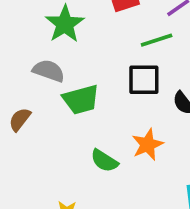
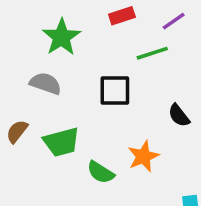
black square: (144, 80) -> (115, 91), moved
green trapezoid: (81, 100) -> (61, 142), moved

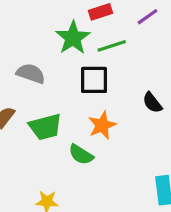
green star: (61, 37) -> (73, 38), moved
green line: (152, 53) -> (112, 46), moved
orange star: (143, 156) -> (102, 125), moved

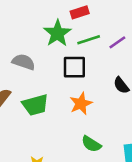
purple line: (147, 17) -> (117, 42), moved
green semicircle: (81, 155) -> (91, 144), moved

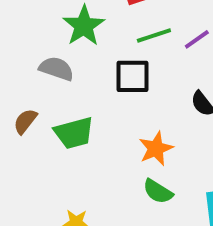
green star: (57, 33) -> (84, 26), moved
orange star: (81, 104) -> (156, 149), moved

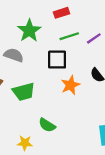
orange star: (156, 149) -> (70, 85), moved
green semicircle: (158, 191) -> (47, 125), moved

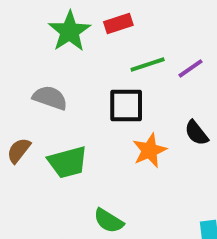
red rectangle: (62, 13) -> (118, 24), moved
green star: (29, 31) -> (70, 31), moved

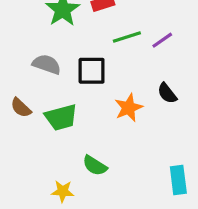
black square: (126, 106) -> (92, 71), moved
brown semicircle: (19, 150) -> (21, 108), turned -85

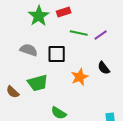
green line: (127, 37) -> (79, 33), turned 30
brown semicircle: (21, 108) -> (13, 92), moved

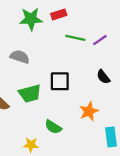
green star: (39, 16) -> (31, 19), turned 30
black square: (57, 54) -> (60, 81), moved
orange star: (80, 77) -> (89, 111), moved

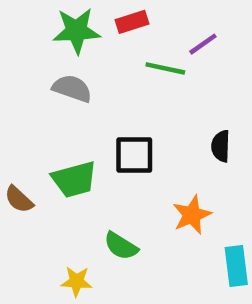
purple line: (100, 40) -> (203, 44), moved
gray semicircle: (20, 57) -> (72, 88), moved
black semicircle: (103, 77) -> (221, 146), turned 40

